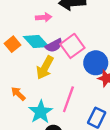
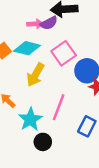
cyan diamond: (36, 41) -> (27, 48), turned -35
purple semicircle: (54, 45) -> (49, 23), moved

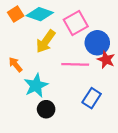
pink line: (59, 107) -> (75, 64), moved, turned 65

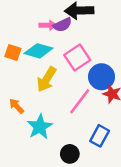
orange square: (16, 14) -> (13, 52), turned -35
pink line: (75, 64) -> (80, 101), turned -50
black circle: (46, 109) -> (70, 154), moved

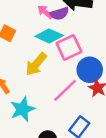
pink arrow: (48, 25) -> (45, 12), turned -147
cyan diamond: (38, 51) -> (49, 36), moved

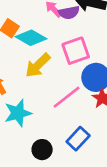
cyan diamond: (49, 36) -> (31, 38), moved

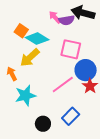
pink square: (76, 51) -> (71, 49), turned 30
yellow arrow: (38, 65) -> (30, 58), moved

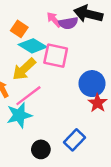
orange square: (21, 31) -> (19, 29), moved
pink square: (71, 49) -> (56, 56), moved
pink line: (63, 84) -> (28, 96), moved

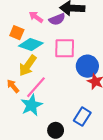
pink arrow: (54, 20) -> (36, 17), moved
pink square: (56, 56) -> (65, 48), moved

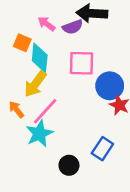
cyan diamond: (31, 44) -> (40, 58), turned 75

